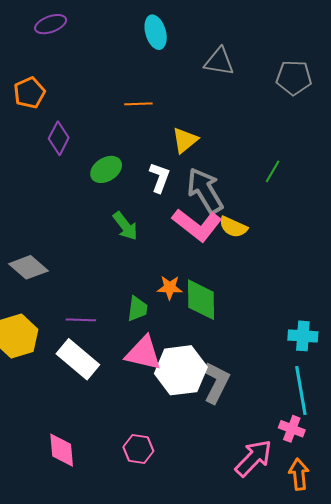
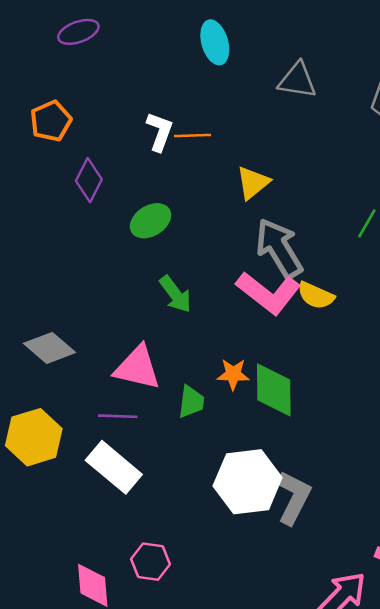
white L-shape: (160, 178) -> (160, 132), moved
pink triangle: (143, 353) -> (137, 368), moved
pink hexagon: (138, 449) -> (151, 562), moved

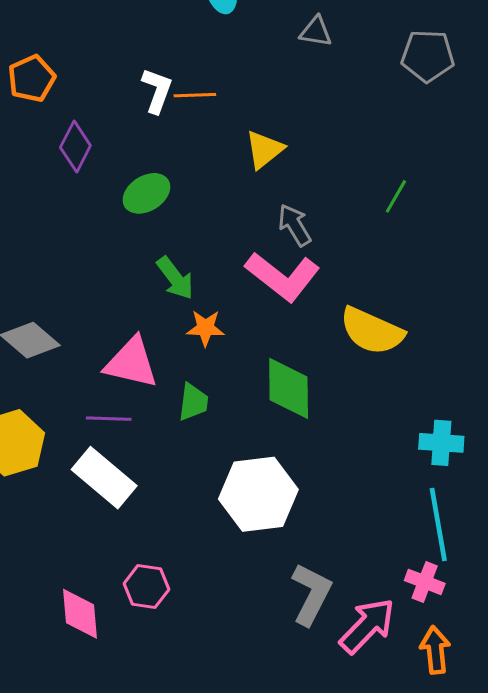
gray triangle: (297, 80) -> (316, 32), size x0.7
gray arrow: (279, 248) -> (295, 225), size x0.6
yellow semicircle: (316, 296) -> (372, 331), moved, size x1.5
orange star: (233, 374) -> (205, 328), moved
gray L-shape: (293, 497) -> (311, 594), moved

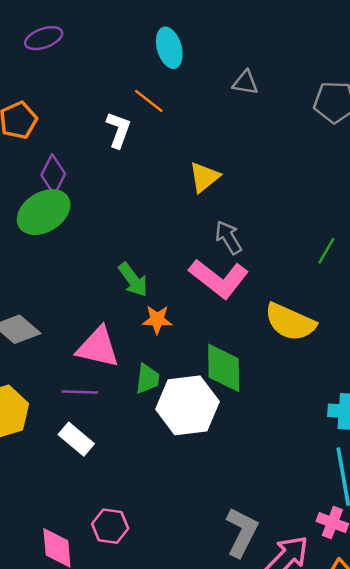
orange line: (195, 95) -> (149, 101), moved, turned 40
green ellipse: (146, 193) -> (44, 212), moved, size x1.4
green line: (396, 196) -> (326, 251), moved
white rectangle: (104, 478) -> (76, 439), size x0.7
white hexagon: (258, 494) -> (187, 405), moved

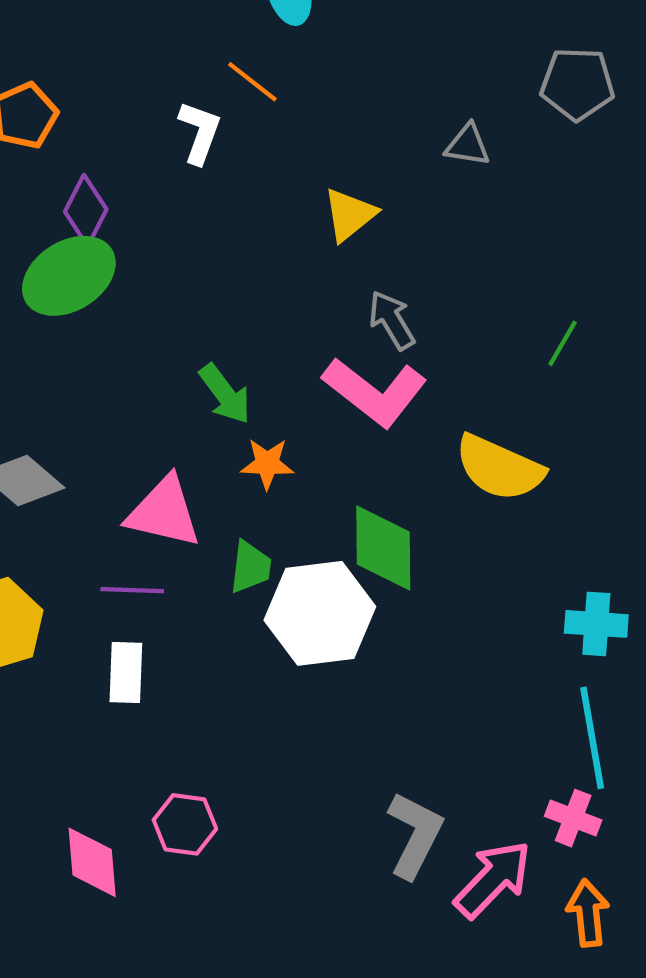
gray triangle: (245, 83) -> (468, 145), moved
white rectangle: (76, 439) -> (126, 672), turned 52

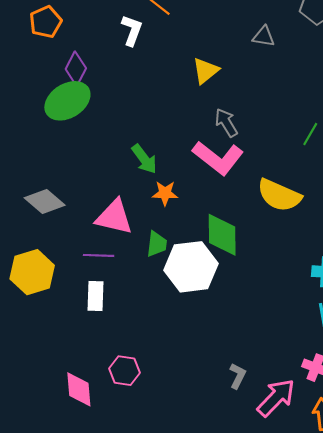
gray L-shape: (415, 835) -> (238, 376), size x0.6

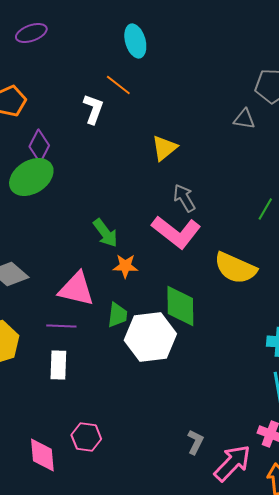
gray triangle: (264, 36) -> (244, 119), moved

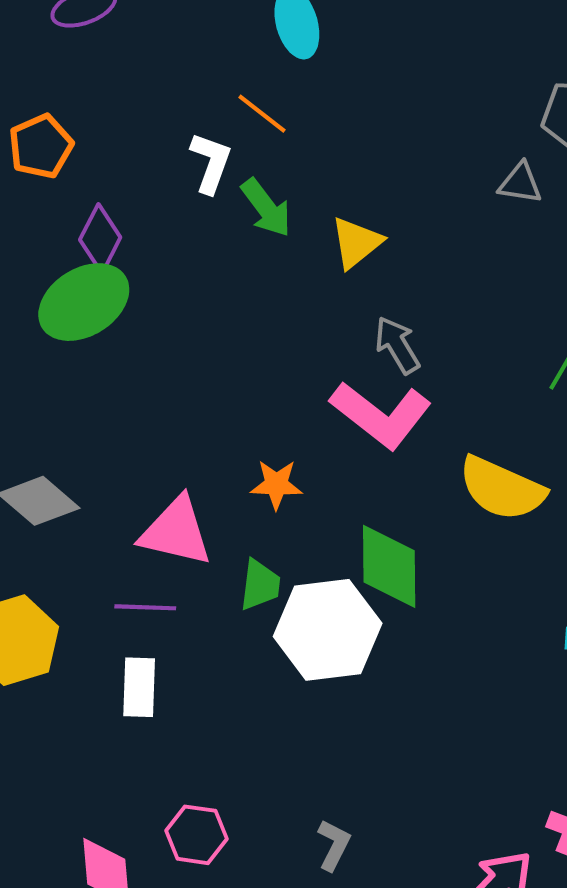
green arrow: (105, 233) -> (266, 208), moved
gray L-shape: (195, 442) -> (334, 845), moved

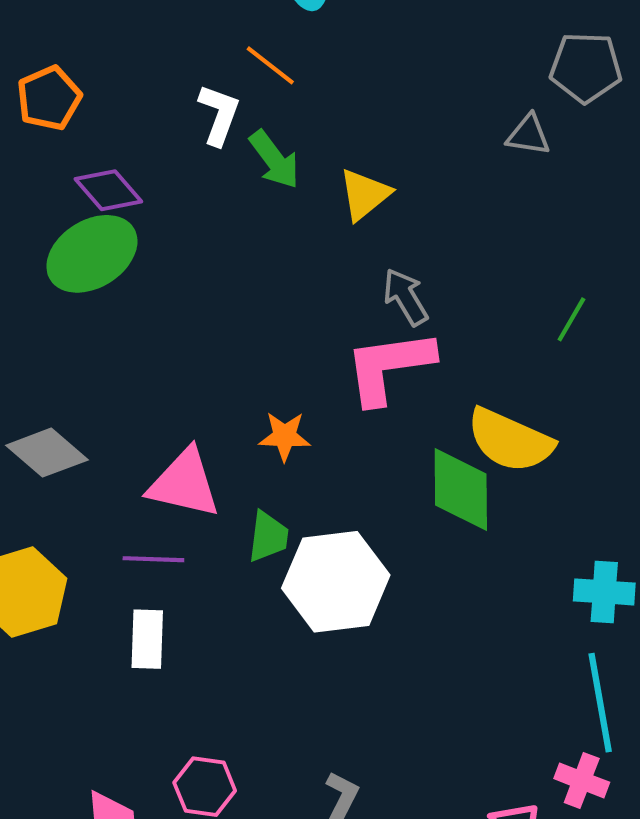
purple diamond: (100, 239) -> (108, 190), turned -68
pink L-shape: (381, 415) -> (389, 367), turned 134
green diamond: (389, 566) -> (461, 489), moved

